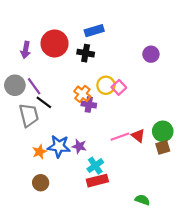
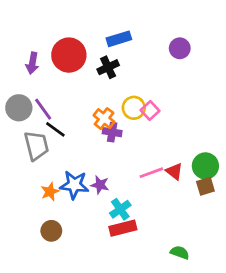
black cross: (86, 53) -> (108, 67), turned -35
purple circle: (151, 54) -> (180, 48), moved

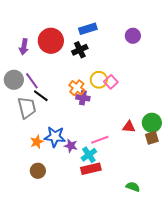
red triangle: (174, 171) -> (129, 127), turned -32
pink line: (151, 173) -> (100, 140), moved
purple star: (100, 185) -> (71, 146), moved

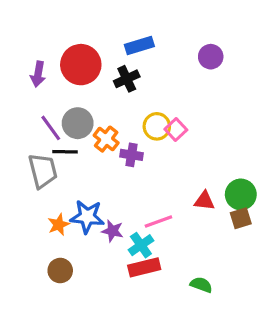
gray circle: (14, 80) -> (78, 123), moved
orange cross: (77, 88) -> (106, 139), moved
black line: (41, 96) -> (65, 152), turned -35
green semicircle: (133, 187) -> (201, 285), moved

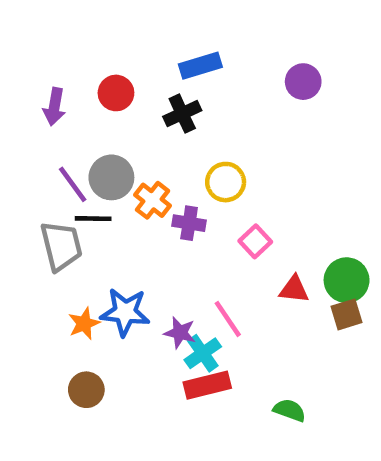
red circle: (81, 65) -> (116, 93), size x0.6
pink square: (176, 130) -> (255, 241), moved
pink line: (158, 221) -> (228, 319), turned 76
purple star: (112, 231) -> (180, 333), moved

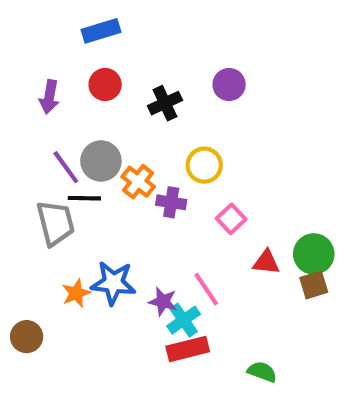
blue rectangle: (200, 66) -> (101, 31), moved
purple circle: (303, 82) -> (229, 85), moved
brown circle: (86, 390) -> (27, 337), moved

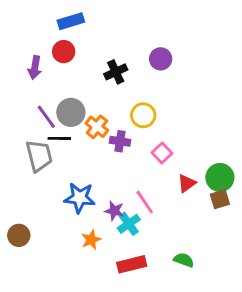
red circle: (105, 85) -> (64, 52), moved
red triangle: (266, 262) -> (187, 183), turned -42
orange star: (76, 293) -> (91, 240), moved
red rectangle: (188, 349) -> (132, 264), moved

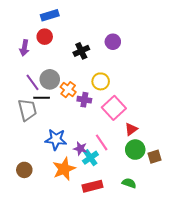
pink square: (162, 153) -> (114, 108), size x1.6
green circle: (220, 177) -> (135, 150), moved
brown square: (220, 199) -> (155, 157), moved
brown circle: (19, 235) -> (24, 170), moved
orange star: (91, 240) -> (64, 169), size x1.6

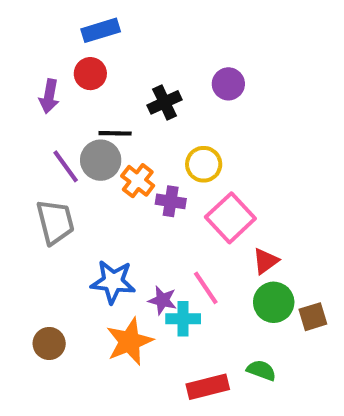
black line: (42, 98) -> (115, 133), moved
cyan cross: (90, 158) -> (183, 319), turned 35
red rectangle: (92, 186) -> (208, 387), moved

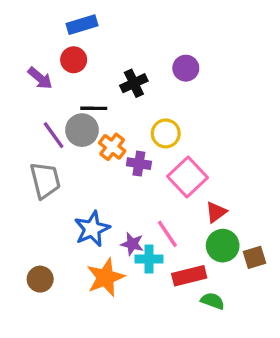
purple arrow: (49, 96) -> (40, 78), turned -60
blue star: (113, 282) -> (92, 229), turned -30
red rectangle: (208, 387) -> (189, 276), moved

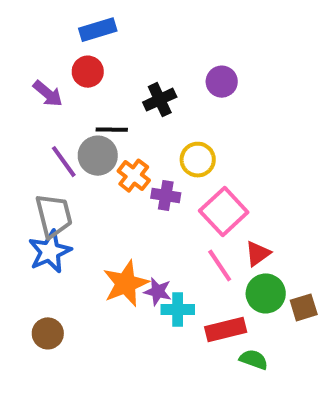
blue star: (92, 229) -> (50, 252), moved
pink line: (167, 234) -> (220, 265), moved
orange star: (105, 277) -> (126, 283), moved

